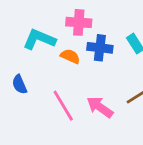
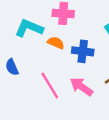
blue cross: (100, 48) -> (83, 51), moved

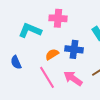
orange semicircle: (56, 43) -> (52, 54), moved, turned -56

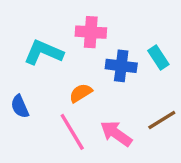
blue cross: (74, 49) -> (121, 66), moved

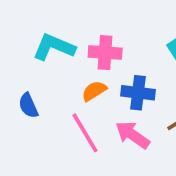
pink cross: (91, 32) -> (105, 53), moved
blue cross: (121, 66) -> (138, 93), moved

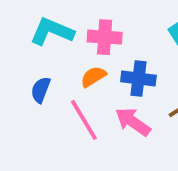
blue semicircle: (28, 106) -> (41, 90), moved, turned 45

